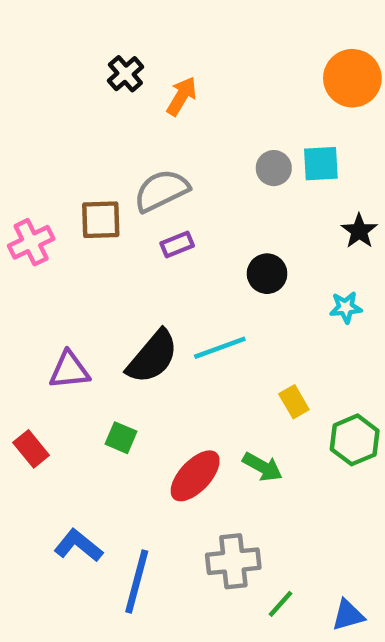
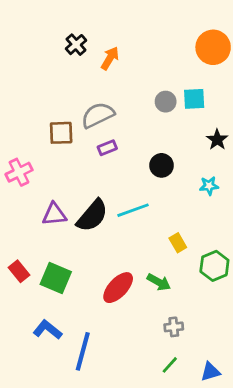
pink cross: (31, 242) -> (19, 172), moved
purple triangle: (69, 370) -> (54, 214), moved
green square: (121, 438) -> (56, 278), moved, size x1.6
gray cross: (233, 561) -> (174, 327), moved, size x0.6

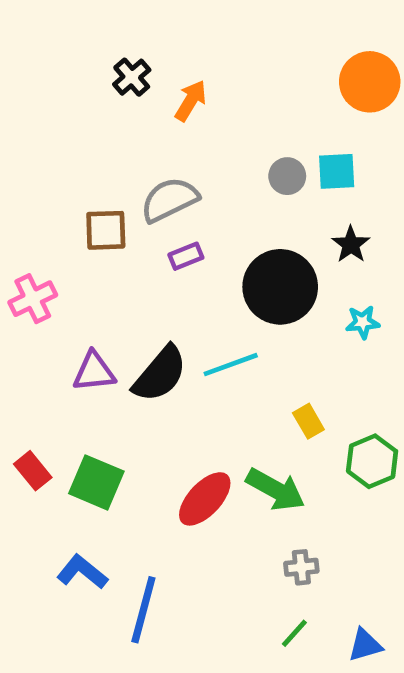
black star: (217, 140) -> (351, 244), moved
black circle: (162, 165) -> (280, 287), size x1.8
green arrow: (159, 282) -> (275, 490), size x1.4

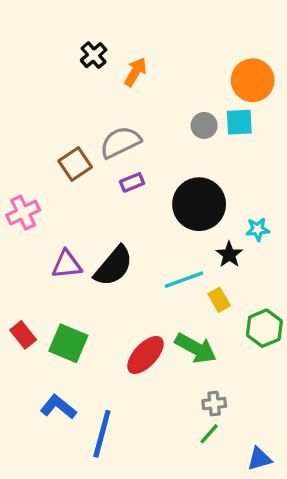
orange circle: (370, 82) -> (253, 80), moved
brown square: (106, 230) -> (75, 164), turned -32
black star: (351, 244) -> (229, 254), moved
cyan line: (231, 365) -> (184, 280), moved
green line: (294, 633) -> (209, 434), moved

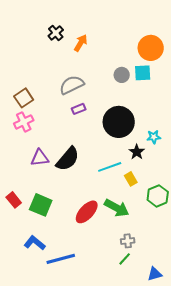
brown square: (75, 164) -> (24, 98), moved
pink cross: (23, 213) -> (24, 122), moved
blue line: (102, 434) -> (61, 259), turned 60

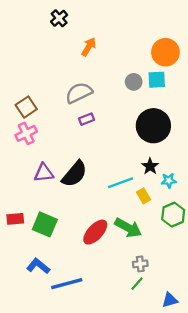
black cross: (56, 33) -> (59, 18), moved
black circle: (119, 122) -> (153, 126), moved
cyan star: (154, 137) -> (169, 181), moved
red rectangle: (14, 200) -> (15, 219), turned -56

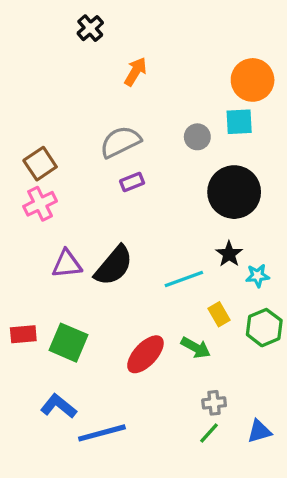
gray circle: (134, 82) -> (197, 137), moved
yellow rectangle: (144, 196) -> (219, 314), moved
green arrow: (128, 228) -> (196, 348), size x0.7
blue triangle: (170, 300) -> (259, 431), moved

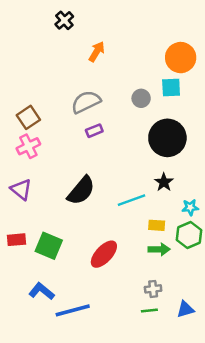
purple triangle: (67, 264) -> (21, 189), moved, turned 45
cyan star: (258, 276) -> (190, 207), moved
yellow rectangle: (219, 314) -> (157, 225), turned -56
green arrow: (196, 348) -> (159, 249), moved, turned -30
green line: (209, 433) -> (149, 310), turned 42

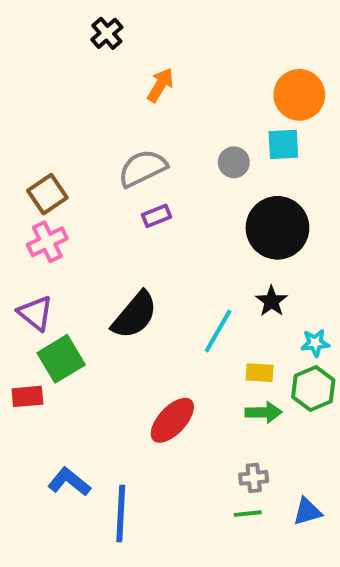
cyan line: (131, 200) -> (218, 331), turned -40
green square: (49, 246) -> (61, 359), moved, turned 36
blue line: (73, 310) -> (121, 514), turned -72

